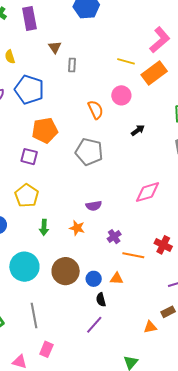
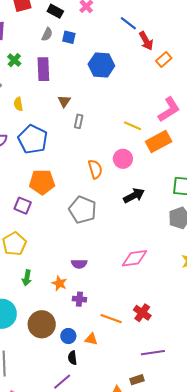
black arrow: (138, 130) -> (134, 196), size x1.5
purple cross: (114, 237) -> (79, 299), moved, turned 32

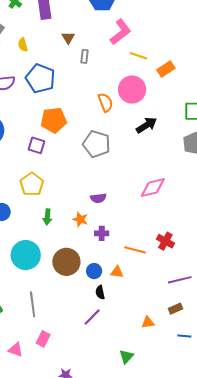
pink L-shape: (169, 110) -> (121, 32), moved
orange rectangle: (159, 141) -> (166, 69), size x0.7
pink circle: (123, 159) -> (132, 90), size x1.4
brown rectangle: (137, 380) -> (176, 309), moved

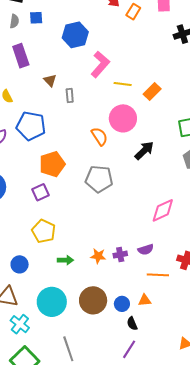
purple square: (36, 145) -> (40, 192), turned -30
purple semicircle: (98, 198) -> (146, 249), moved
green arrow: (47, 217) -> (65, 260), turned -84
purple cross: (102, 233) -> (120, 255), moved

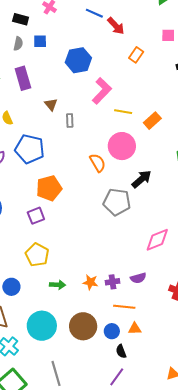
orange rectangle: (133, 12) -> (136, 55), moved
gray pentagon: (99, 179) -> (117, 202), moved
orange line: (158, 275) -> (124, 307), moved

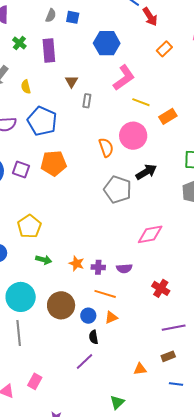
purple square: (36, 216) -> (21, 170), moved, turned 30
orange triangle: (135, 329) -> (111, 317), turned -32
gray line: (56, 373) -> (19, 333), moved

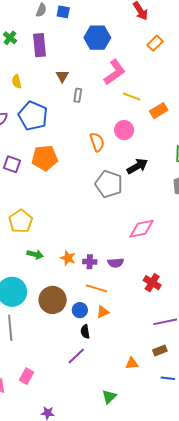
pink circle: (133, 136) -> (124, 130), size x0.7

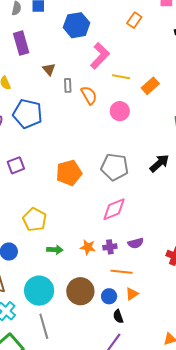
orange semicircle: (97, 142) -> (89, 95), moved
orange pentagon: (45, 158) -> (69, 173), moved
purple square: (12, 164) -> (16, 165), turned -30
black arrow: (137, 166) -> (159, 163), moved
pink diamond: (141, 229) -> (114, 209), moved

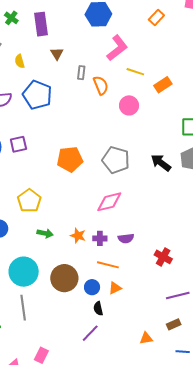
brown triangle: (49, 69) -> (57, 54), moved
black arrow: (159, 163) -> (161, 163), turned -110

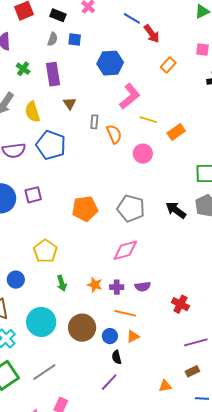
yellow semicircle: (20, 61) -> (32, 112), size x1.5
green arrow: (45, 233) -> (62, 283), turned 63
gray line: (23, 308) -> (44, 372), moved, turned 65

